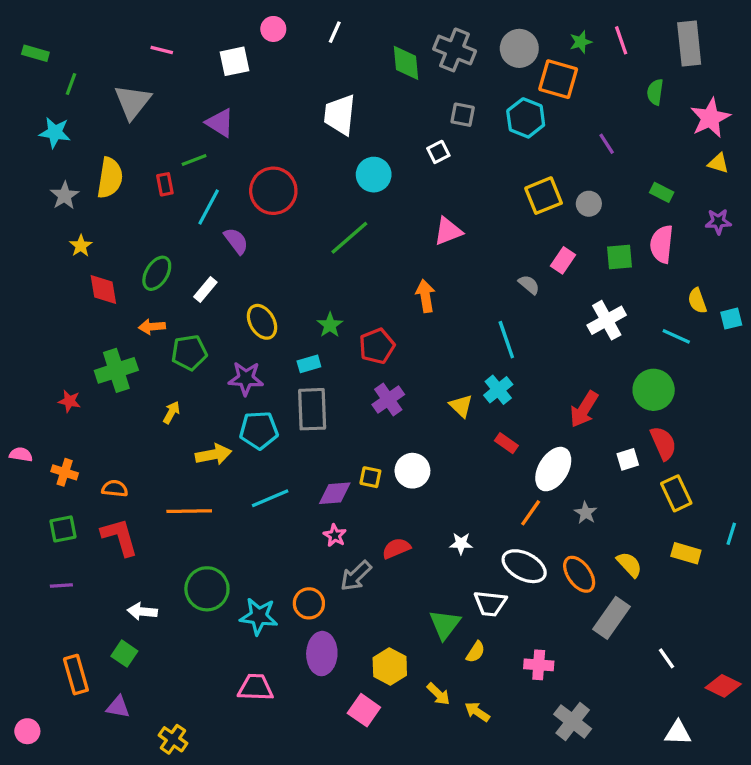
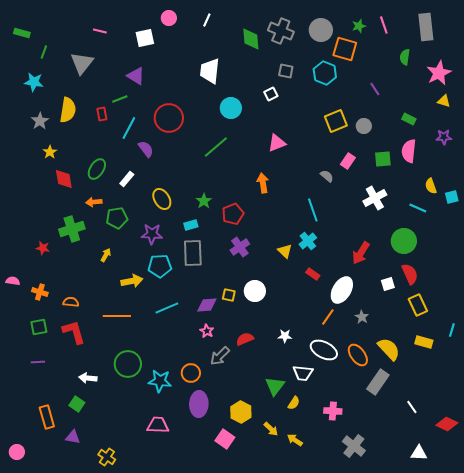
yellow semicircle: (629, 565) -> (389, 349), size x1.4

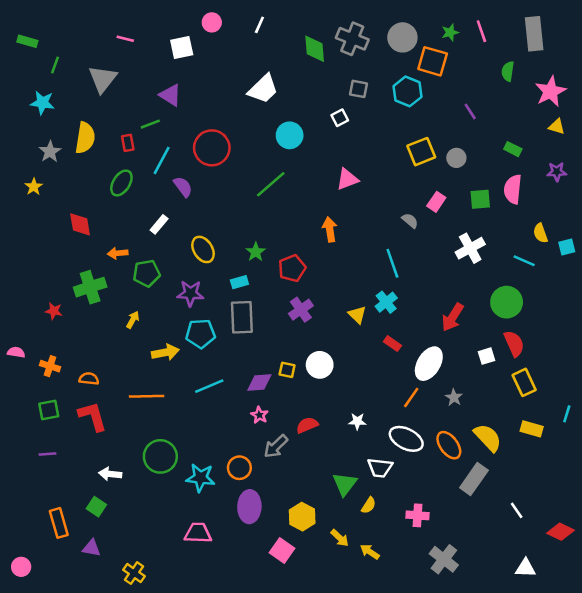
white trapezoid: (210, 71) -> (263, 89), turned -140
yellow star: (50, 152) -> (34, 187), moved
green ellipse: (97, 169) -> (121, 183), moved

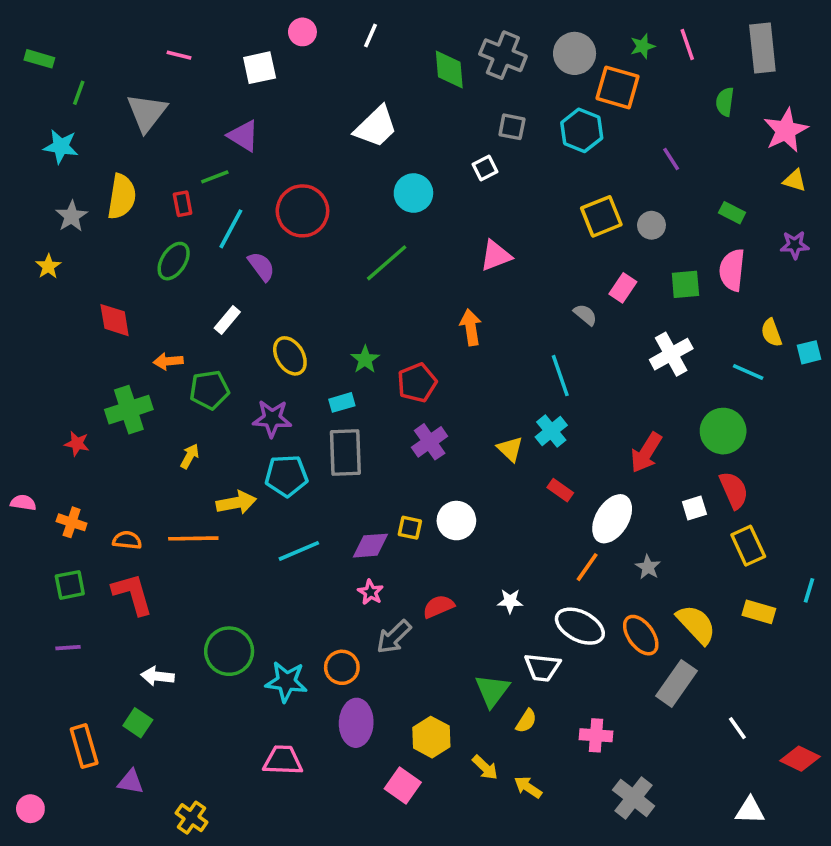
orange line: (147, 396) -> (193, 538), moved

